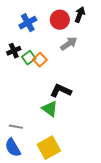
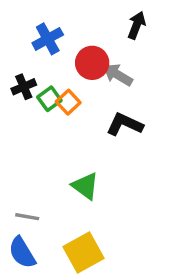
red circle: (60, 20) -> (92, 63), moved
gray arrow: (69, 44) -> (118, 75), turned -114
black L-shape: (61, 91) -> (125, 124), moved

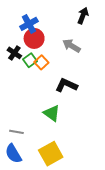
red circle: (92, 63) -> (34, 38), moved
black cross: (24, 87) -> (14, 53), turned -32
black L-shape: (125, 124) -> (66, 85), moved

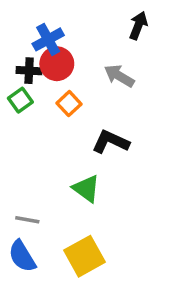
black cross: (14, 53) -> (29, 71), moved, turned -32
green square: (30, 60) -> (20, 100), moved

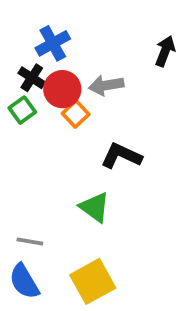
black arrow: (138, 26) -> (165, 51), moved
red circle: (57, 64) -> (62, 89), moved
black cross: (29, 71) -> (32, 78), turned 30
gray arrow: (119, 76) -> (106, 85), moved, turned -40

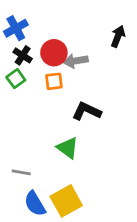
blue cross: (53, 43) -> (16, 28), moved
red circle: (62, 89) -> (54, 53), moved
orange square: (76, 114) -> (54, 81), turned 36
blue semicircle: (24, 281) -> (35, 204), moved

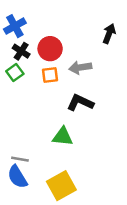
gray arrow: (76, 61) -> (80, 67), moved
green triangle: (68, 148) -> (63, 137), turned -30
blue semicircle: (35, 204) -> (17, 177), moved

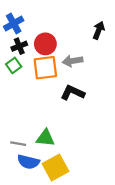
black cross: (21, 51) -> (19, 46), turned 35
orange square: (50, 75) -> (45, 68), size x1.6
green triangle: (63, 137) -> (45, 138), moved
blue semicircle: (17, 177) -> (28, 162), moved, turned -45

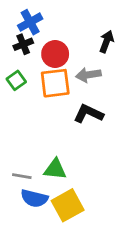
blue cross: (14, 23) -> (30, 22), moved
black arrow: (99, 30) -> (106, 42), moved
black cross: (19, 46) -> (23, 44), moved

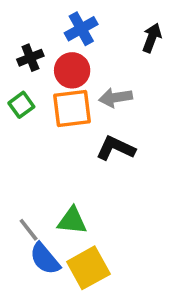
blue cross: (30, 22) -> (81, 29), moved
black arrow: (106, 42) -> (152, 38), moved
gray line: (22, 176) -> (29, 230), turned 42
blue semicircle: (34, 198) -> (45, 259), turned 36

